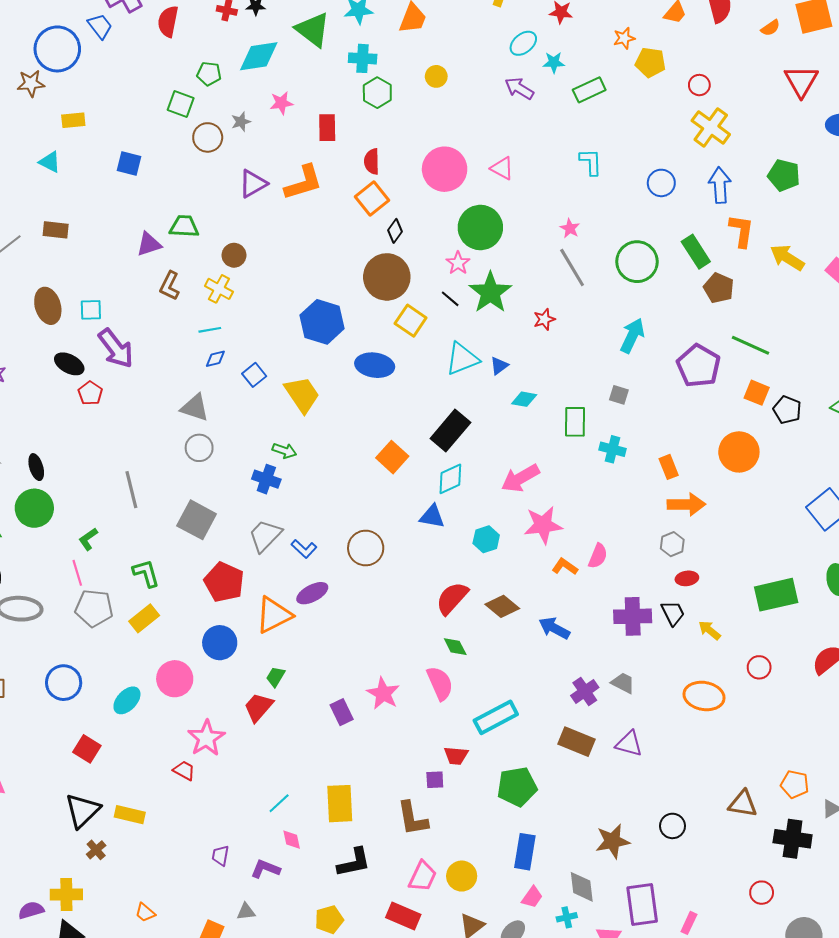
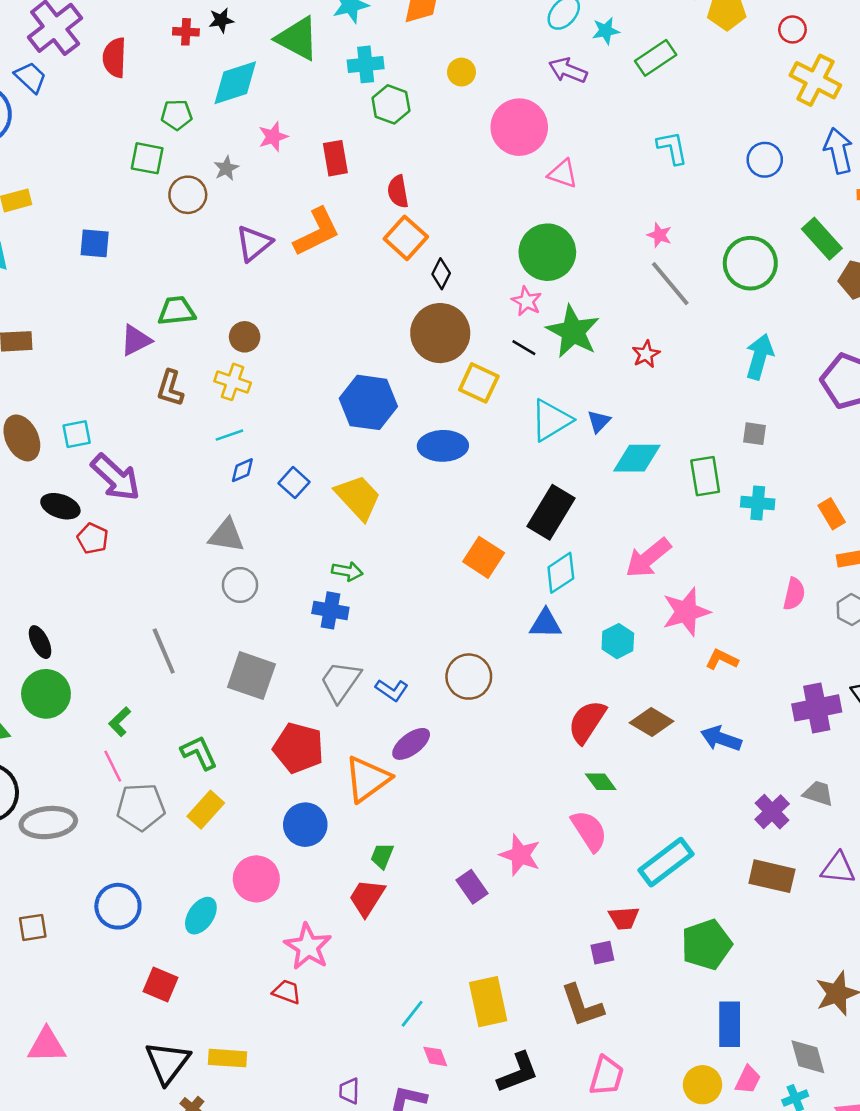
pink circle: (445, 169) -> (519, 127), moved
cyan diamond: (524, 399) -> (637, 458), size x1.5
pink semicircle: (598, 556) -> (794, 594), moved
yellow circle: (462, 876) -> (703, 1085), moved

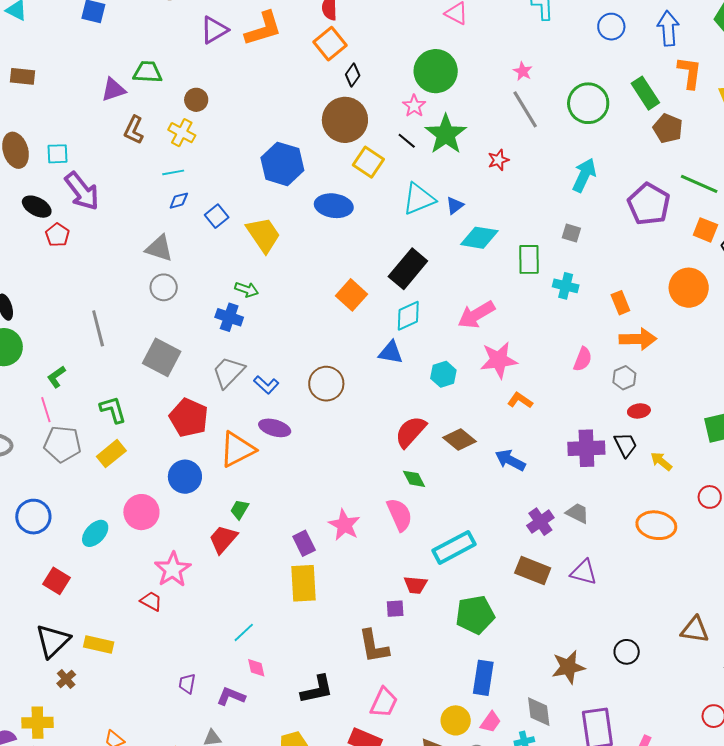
purple ellipse: (411, 744) -> (275, 428), turned 44
yellow rectangle: (488, 1002) -> (303, 583), moved

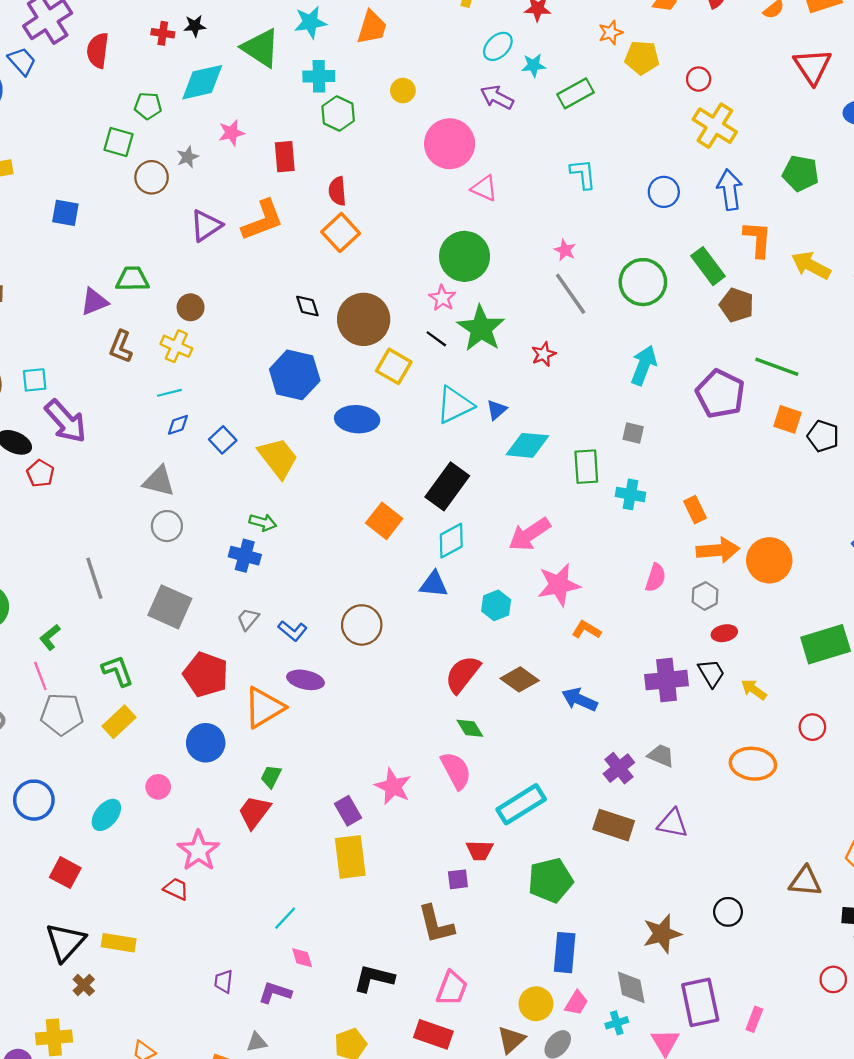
black diamond: (353, 75) -> (307, 306), moved, turned -50
orange circle: (689, 288) -> (769, 560), moved
gray trapezoid: (228, 372) -> (248, 619), size x0.6
pink circle: (141, 512) -> (158, 787), size x0.6
black L-shape: (317, 690) -> (374, 978), turned -150

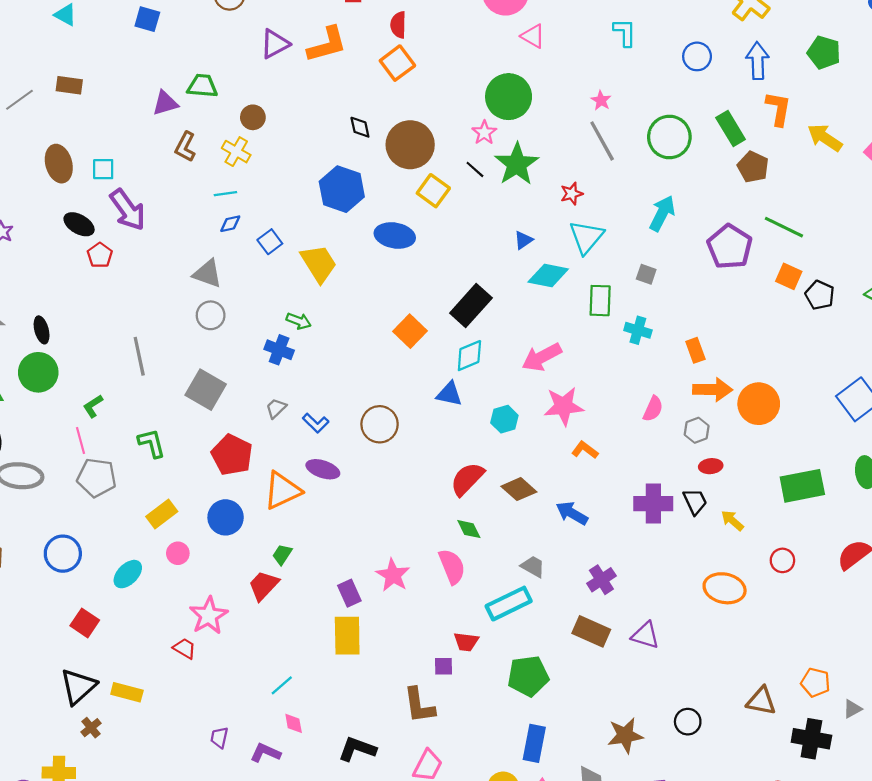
cyan triangle: (455, 405) -> (586, 237), moved, turned -30
yellow rectangle: (119, 722) -> (162, 514), moved
gray trapezoid: (661, 756) -> (533, 567), moved

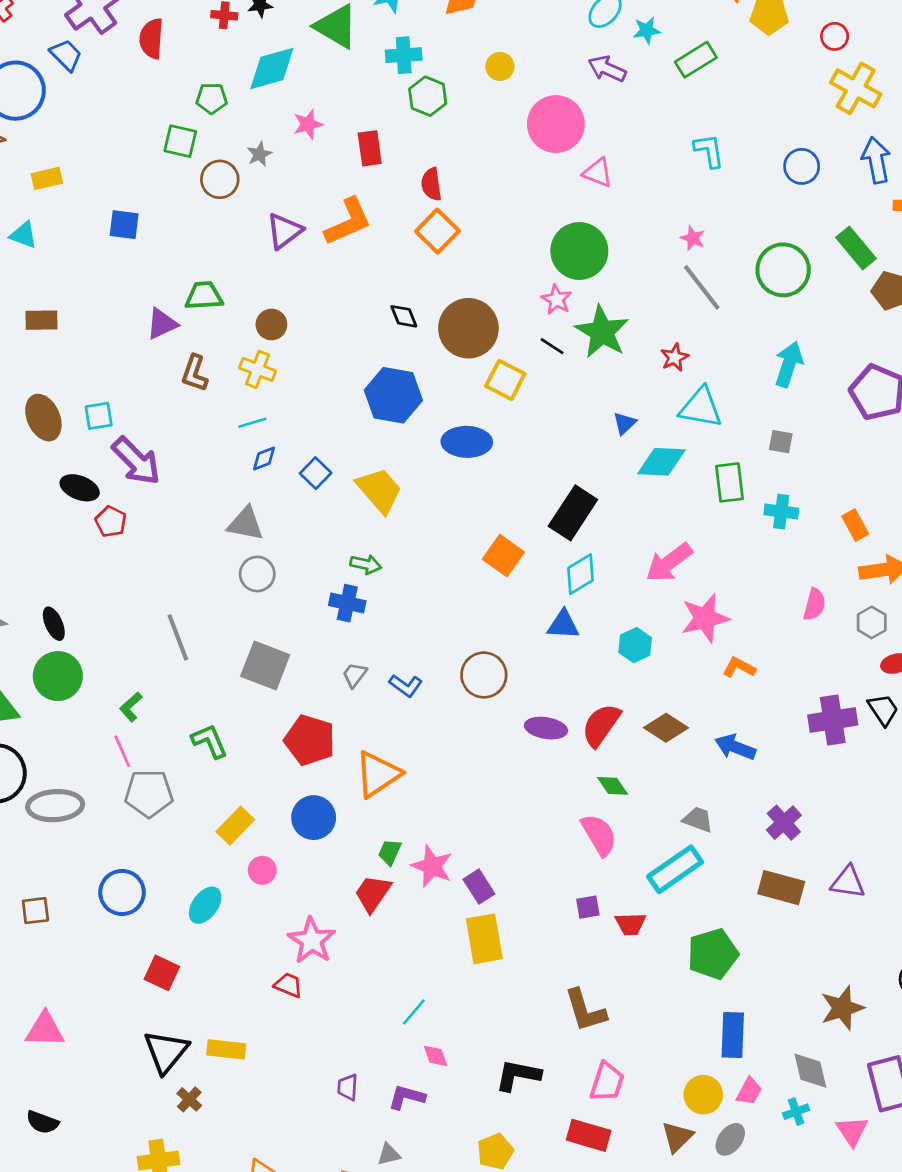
cyan triangle: (586, 237) -> (701, 408), turned -51
purple ellipse: (323, 469) -> (546, 728), moved
pink star: (393, 575) -> (432, 866), moved
purple square: (444, 666) -> (588, 907), moved

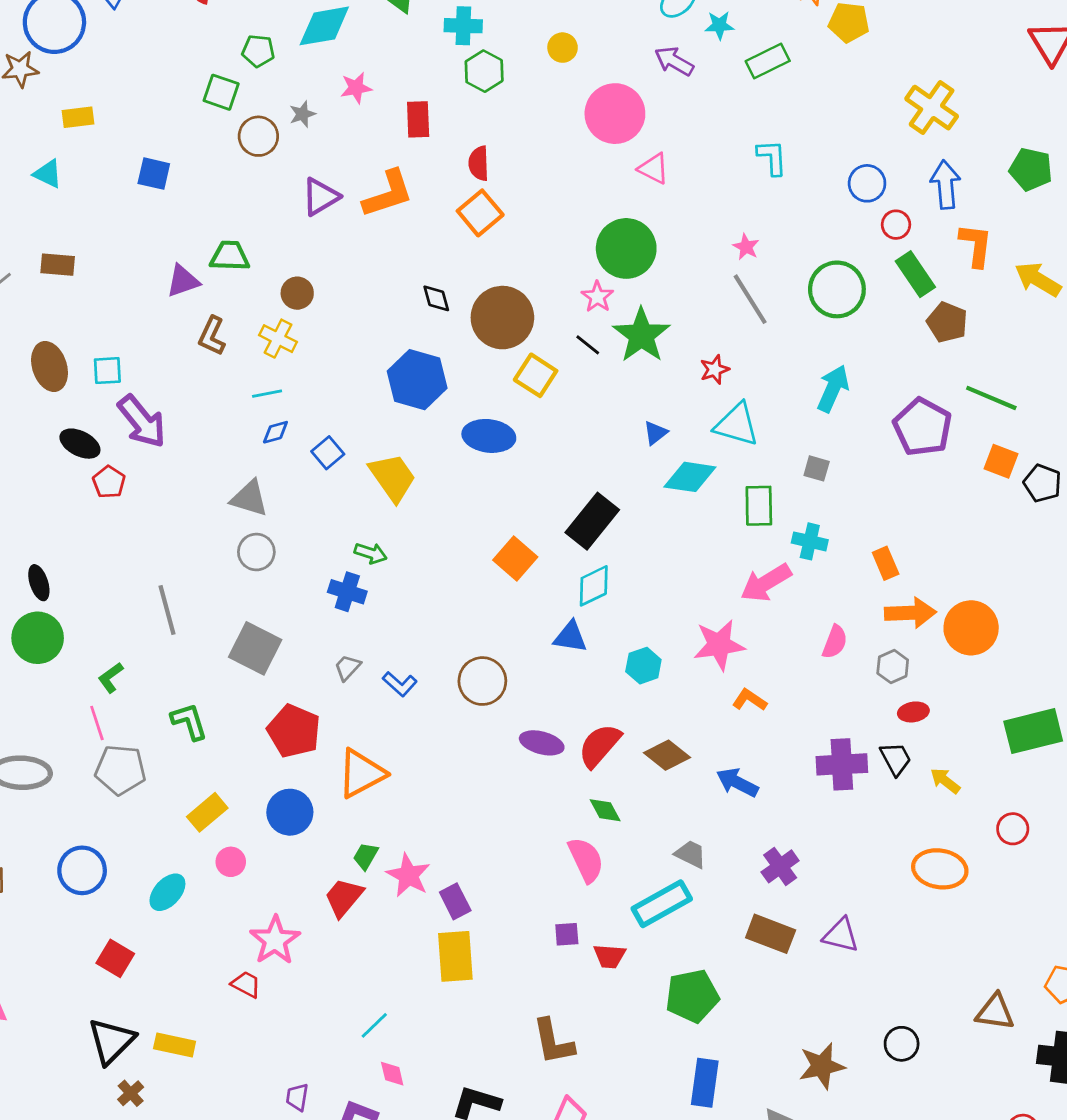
red circle: (835, 36) -> (896, 225), moved
pink arrow: (669, 562) -> (766, 583), moved

